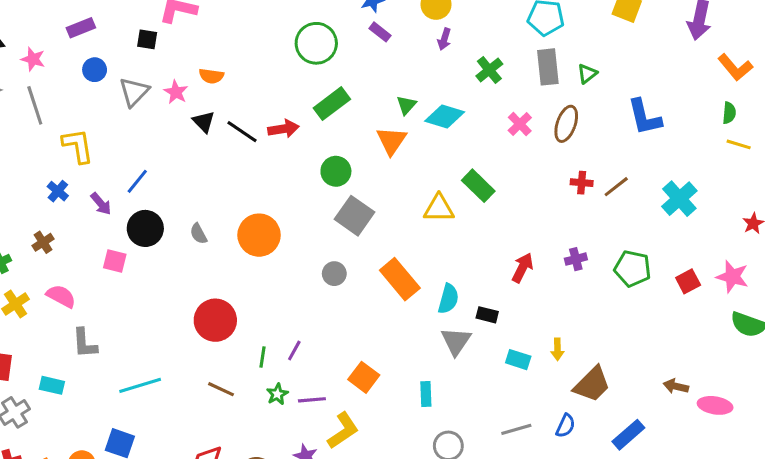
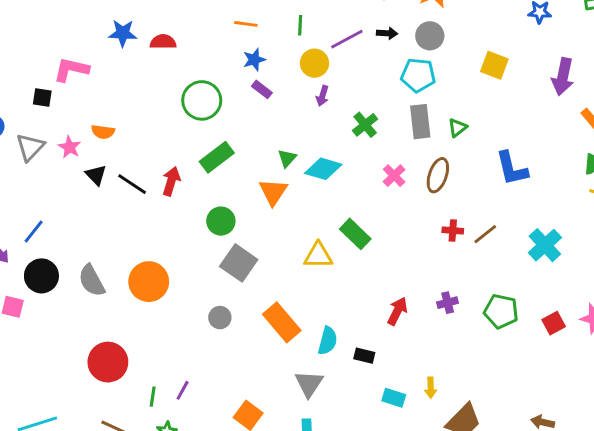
red arrow: (283, 129) -> (171, 181), turned -64
gray semicircle: (198, 234) -> (92, 281), size x1.6
gray triangle: (456, 341) -> (309, 384), moved

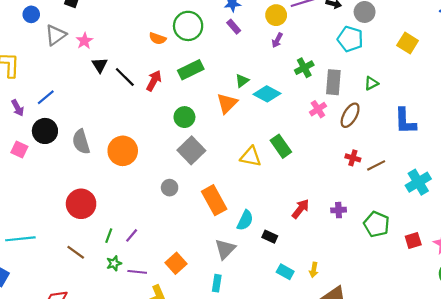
gray rectangle: (420, 122) -> (333, 82), moved
orange semicircle: (103, 132) -> (158, 39), moved

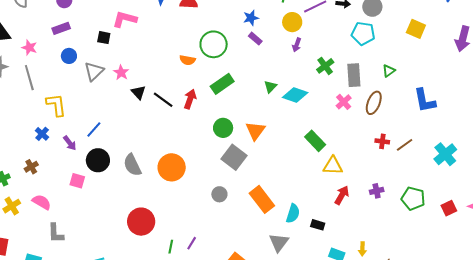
orange triangle: (227, 103) -> (255, 131), moved
yellow triangle: (251, 157) -> (333, 166), moved

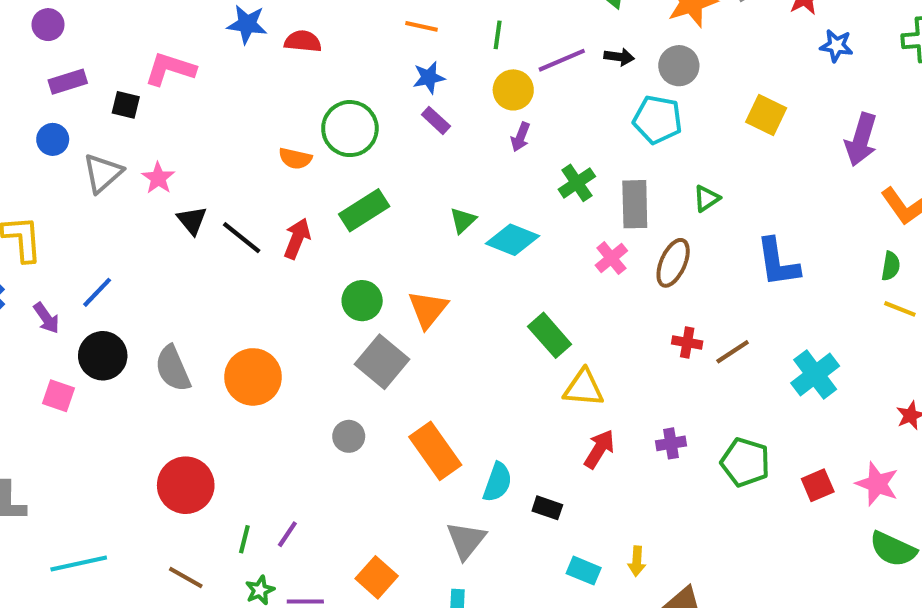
purple rectangle: (61, 28) -> (68, 82), moved

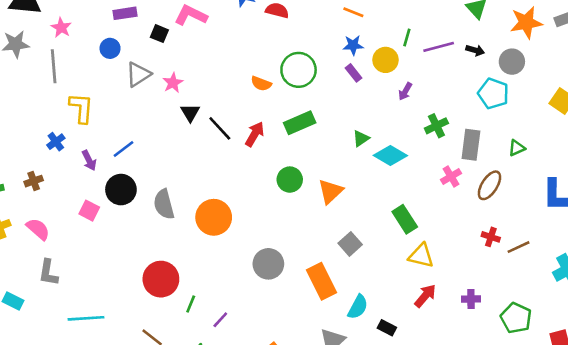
green line: (498, 35) -> (407, 38), moved
yellow circle: (513, 90) -> (386, 60), moved
gray square: (382, 362) -> (350, 244), moved, size x0.7
gray circle: (349, 436) -> (268, 264), size x1.5
green line: (244, 539) -> (191, 304), moved

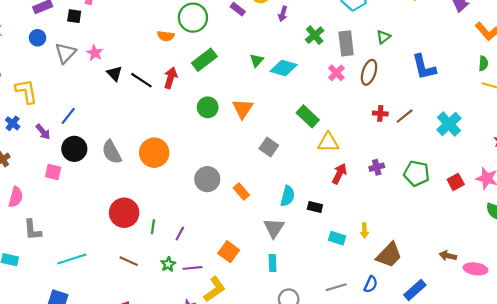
pink semicircle: (38, 229) -> (16, 197), turned 78
orange rectangle: (322, 281) -> (241, 192), moved, size x0.6

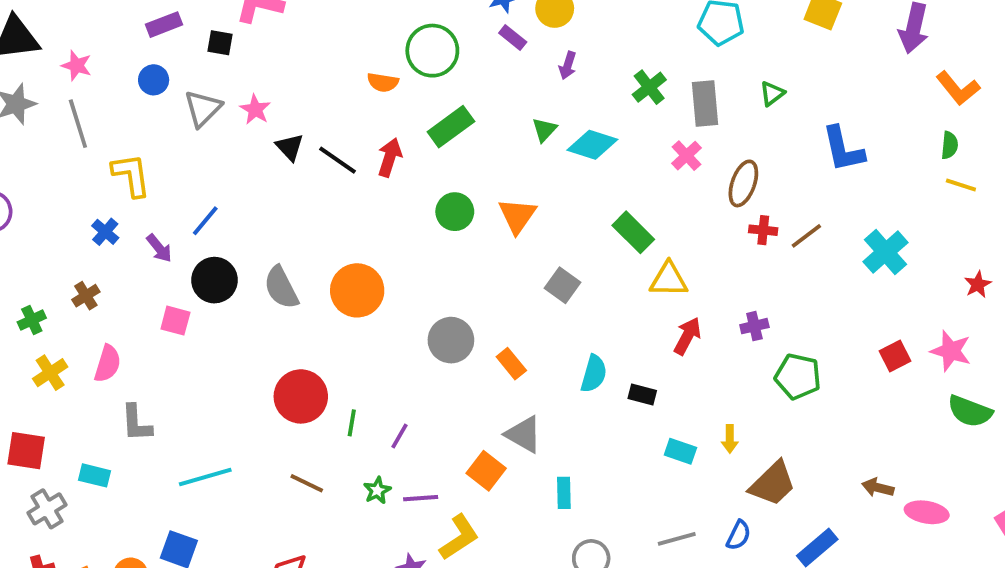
purple arrow: (283, 14) -> (568, 65), moved
brown ellipse: (369, 72) -> (743, 183), moved
green pentagon: (417, 173) -> (798, 376), moved
gray triangle: (274, 228) -> (524, 434), moved, turned -35

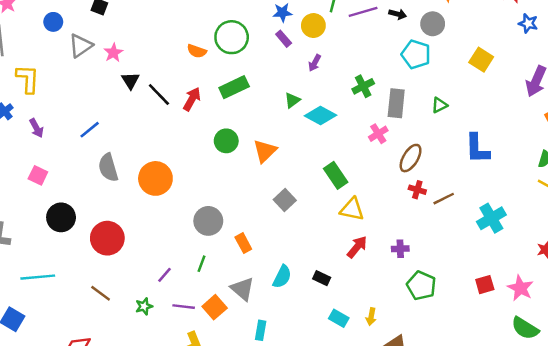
blue line: (205, 221) -> (90, 130), moved
black circle: (214, 280) -> (61, 217), moved
cyan semicircle: (594, 374) -> (282, 277), moved
green line: (352, 423) -> (202, 264), moved
purple line: (421, 498) -> (184, 307), moved

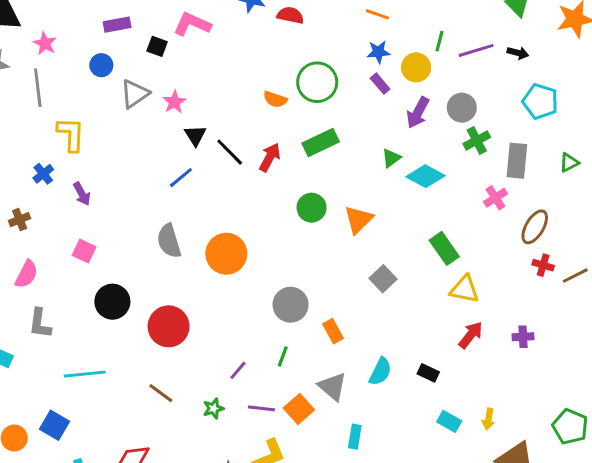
gray circle: (433, 24) -> (462, 108), moved
purple arrow: (315, 63) -> (418, 113), size x1.5
blue line: (90, 130) -> (181, 178), moved
green pentagon: (421, 286) -> (570, 427), moved

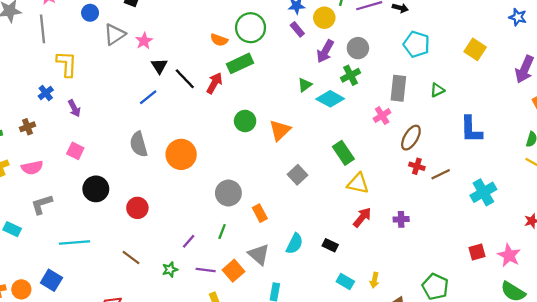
green cross: (477, 141) -> (351, 75), moved
green rectangle: (321, 143) -> (240, 63), moved
pink semicircle: (26, 274) -> (32, 168), turned 50
gray L-shape: (40, 323) -> (42, 204), turned 65
red circle: (169, 326) -> (137, 208), size x0.7

